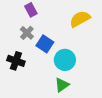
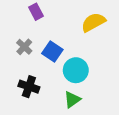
gray cross: (27, 33) -> (24, 47), moved
black cross: (16, 61) -> (29, 87), moved

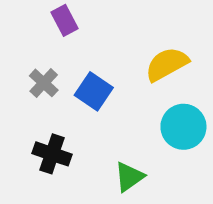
yellow semicircle: (93, 22) -> (167, 64), moved
cyan circle: (76, 70) -> (183, 127), moved

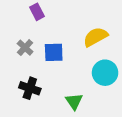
blue square: (94, 91) -> (54, 52), turned -36
green triangle: (129, 177) -> (74, 101), turned -30

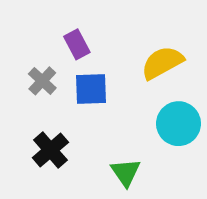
purple rectangle: (37, 12) -> (77, 44), moved
black cross: (30, 88) -> (50, 150), turned 30

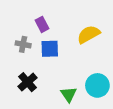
gray cross: (42, 81) -> (23, 44), turned -32
cyan circle: (179, 124) -> (97, 85), moved

